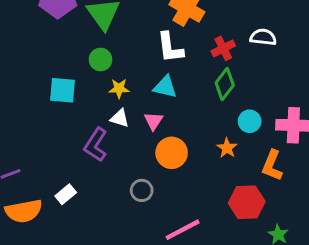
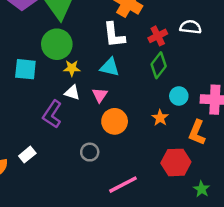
green circle: (101, 59) -> (57, 44), size x1.6

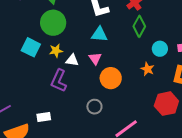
yellow star: (72, 68) -> (56, 51), moved
cyan square: (25, 69) -> (31, 47), turned 30
white rectangle: (27, 155) -> (44, 117), turned 40

